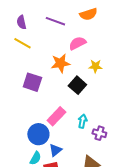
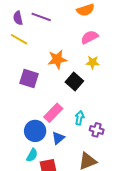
purple line: (55, 21) -> (41, 17), moved
pink semicircle: (77, 43) -> (90, 37), moved
blue triangle: (55, 150) -> (58, 138), moved

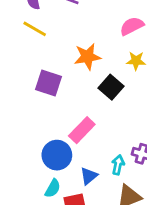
cyan arrow: (79, 118) -> (118, 165), moved
blue triangle: (58, 138) -> (89, 176), moved

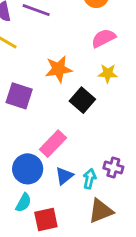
blue triangle: (89, 176) -> (64, 176), moved

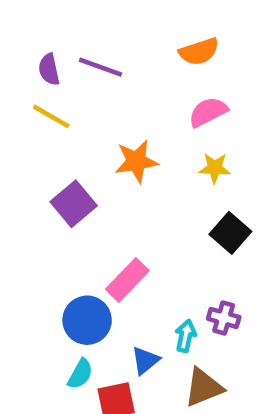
purple square: (19, 96) -> (74, 204), turned 32
black square: (82, 100) -> (230, 233), moved
blue triangle: (64, 176) -> (145, 360), moved

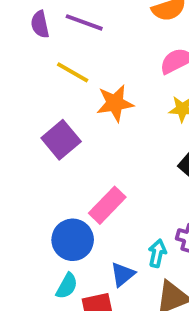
yellow line: (51, 116) -> (73, 72), moved

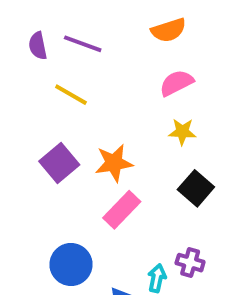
orange star: (115, 103) -> (114, 163), moved
pink rectangle: (107, 205) -> (122, 210), moved

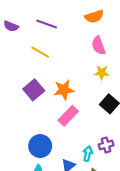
purple semicircle: (38, 46) -> (11, 26), moved, turned -56
pink semicircle: (176, 83) -> (98, 46), turned -84
purple cross: (190, 263) -> (106, 145), turned -32

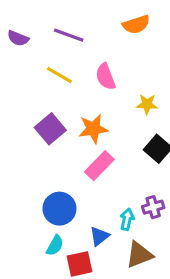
pink semicircle: (98, 46) -> (106, 77), moved

